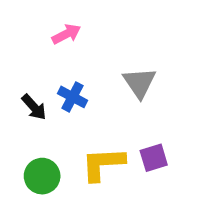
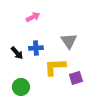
blue cross: (72, 97) -> (36, 48), turned -32
yellow L-shape: (103, 164) -> (55, 67), moved

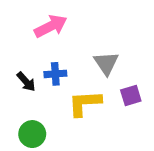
pink arrow: (33, 17) -> (51, 26), size x1.5
purple square: (76, 78) -> (131, 96), moved

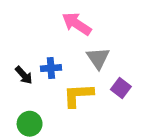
pink arrow: (51, 26) -> (77, 24), moved, turned -120
purple square: (131, 96) -> (121, 88), turned -36

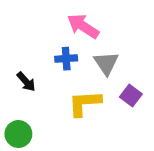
blue cross: (51, 68) -> (66, 59), moved
green circle: (30, 124) -> (18, 134), moved

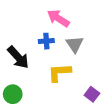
black arrow: (26, 82) -> (18, 57), size x1.6
purple square: (131, 95) -> (92, 94), moved

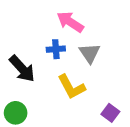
yellow L-shape: (59, 73) -> (71, 87), turned -115

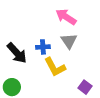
pink arrow: (70, 22) -> (66, 17), moved
blue cross: (56, 49) -> (43, 47), moved

